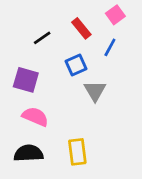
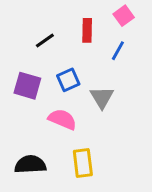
red rectangle: (81, 28) -> (87, 30), turned 40
blue square: (76, 65) -> (68, 80), moved
pink semicircle: (35, 117) -> (62, 119), moved

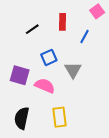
pink square: (124, 16) -> (97, 11), moved
purple square: (27, 86) -> (20, 75), moved
black semicircle: (30, 164) -> (22, 118), turned -75

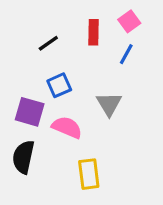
pink square: (97, 11) -> (129, 21), moved
blue square: (49, 57) -> (59, 85), moved
black semicircle: (22, 118) -> (23, 157), moved

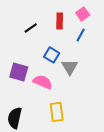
blue square: (59, 85) -> (52, 55), moved, turned -35
black semicircle: (23, 157) -> (15, 118), moved

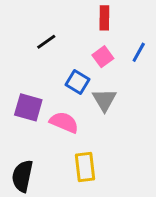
pink square: (83, 14) -> (103, 57), moved
red rectangle: (60, 21) -> (104, 18), moved
blue line: (81, 35) -> (139, 52), moved

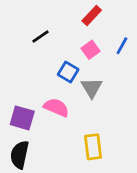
red rectangle: (104, 18) -> (92, 16), turned 42
purple square: (28, 107) -> (22, 118), moved
yellow rectangle: (85, 167) -> (93, 147), moved

